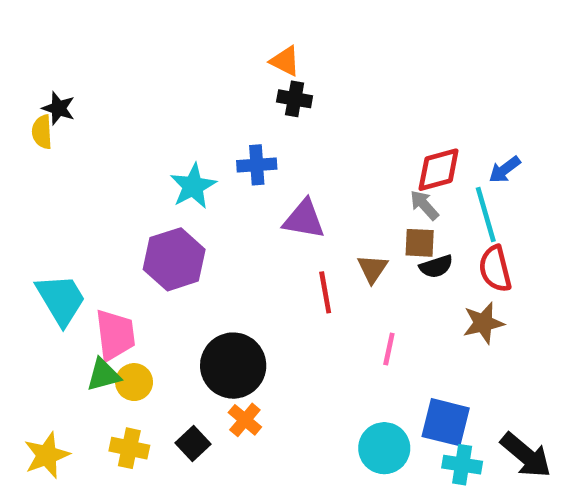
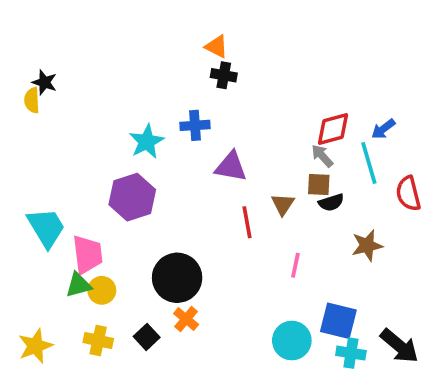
red semicircle: (495, 269) -> (408, 194), moved

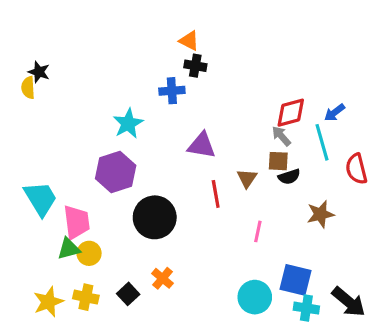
blue cross: (195, 125) -> (172, 91), moved
black circle: (177, 278) -> (155, 217), moved
yellow star: (35, 346) -> (48, 302), moved

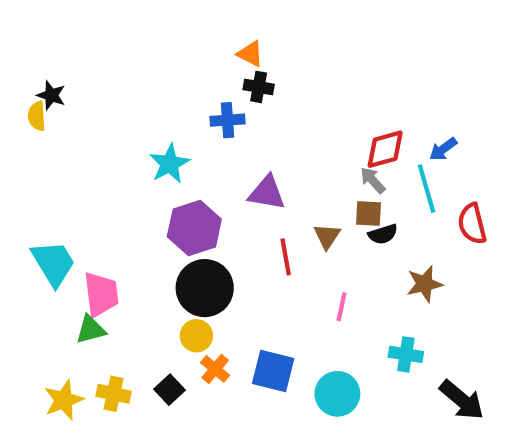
purple hexagon: (116, 172) -> (194, 228), moved
yellow circle: (89, 253) -> (196, 336), moved
blue square: (295, 280) -> (273, 371), moved
cyan cross: (306, 308) -> (406, 354), moved

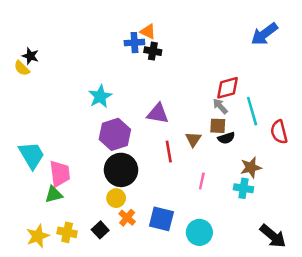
yellow semicircle: (37, 116) -> (22, 68), turned -42
blue cross: (228, 120) -> (134, 43), moved
blue arrow: (443, 149) -> (264, 34), moved, size x1.6
cyan cross: (406, 354) -> (243, 188), moved

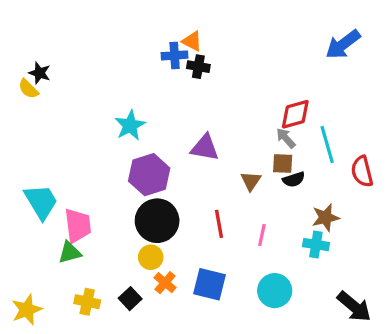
red line: (169, 152) -> (219, 224), moved
cyan circle: (199, 232) -> (275, 291), moved
yellow star: (38, 236) -> (27, 310), moved

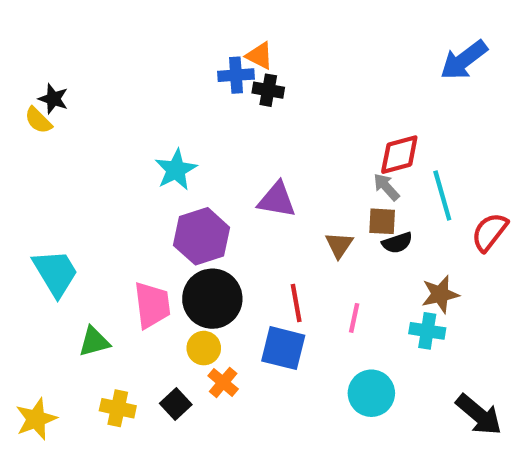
red semicircle: (362, 171) -> (490, 232), turned 52
pink trapezoid: (78, 225) -> (152, 305), moved
blue square: (210, 284) -> (283, 348), moved

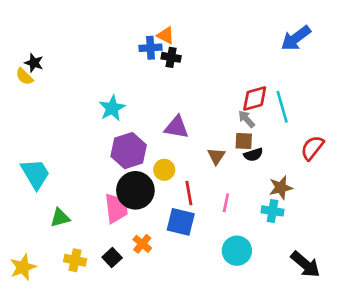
cyan line: (442, 195) -> (282, 107), moved
pink trapezoid: (152, 305) -> (116, 208), moved
yellow circle: (204, 348) -> (164, 170), moved

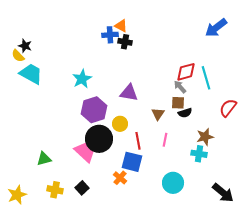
cyan trapezoid: (35, 174) -> (31, 74), moved, turned -30
pink line: (226, 203) -> (165, 140), moved
pink trapezoid: (116, 208) -> (85, 152), turned -40
orange cross: (142, 244) -> (120, 178), moved

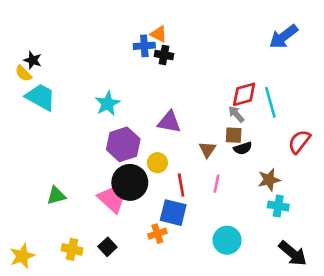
cyan cross: (199, 154) -> (278, 206), moved
green triangle: (44, 159) -> (56, 196), moved
orange cross: (120, 178) -> (157, 234), turned 32

